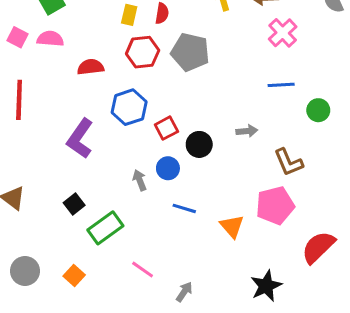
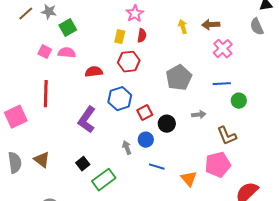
gray pentagon: (190, 52) -> (179, 78), moved, turned 30
green circle: (318, 110) -> (239, 101), moved

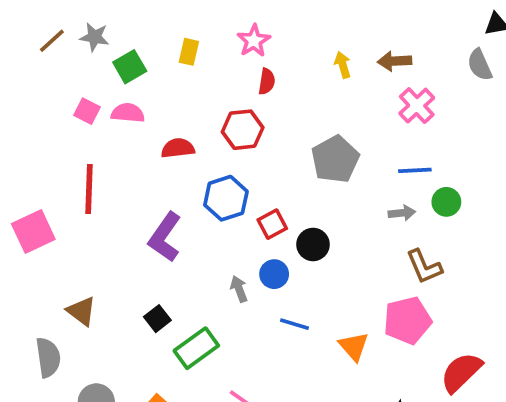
yellow rectangle: (120, 37) -> (189, 52), moved
gray arrow: (199, 115) -> (402, 213), moved
gray semicircle: (15, 163) -> (48, 357), moved

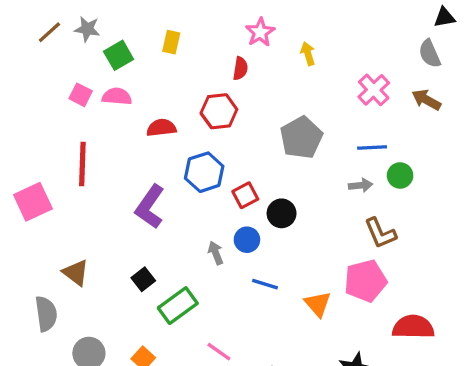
pink star: (254, 41) -> (260, 32), moved
brown arrow: (395, 61) -> (426, 100), moved, turned 32
red semicircle: (461, 372) -> (413, 327), turned 45

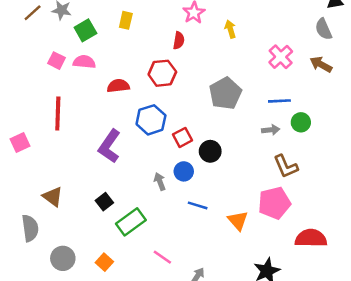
pink square: (33, 202) -> (20, 142), size x0.7

